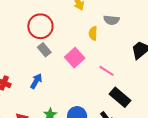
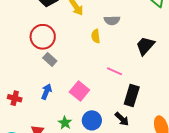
pink square: (75, 58) -> (79, 91), moved
black rectangle: (120, 97) -> (132, 95), turned 75

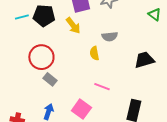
black trapezoid: (145, 46) -> (144, 60), turned 35
pink line: (114, 71) -> (102, 87), moved

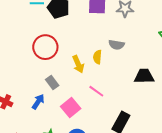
yellow arrow: (73, 25) -> (78, 64), moved
gray rectangle: (50, 79) -> (52, 83), moved

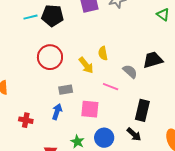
gray semicircle: (117, 45) -> (130, 71), moved, turned -133
gray rectangle: (52, 83) -> (66, 90), turned -48
pink square: (71, 108) -> (90, 109), turned -30

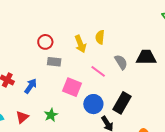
red circle: (50, 57) -> (45, 42), moved, size x0.6
blue arrow: (57, 112) -> (31, 86), moved
blue circle: (104, 138) -> (93, 104), moved

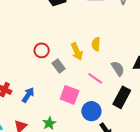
gray rectangle: (54, 62) -> (59, 66), moved, turned 48
black rectangle: (122, 103) -> (122, 97), moved

